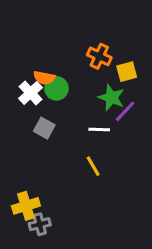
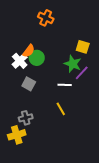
orange cross: (99, 56) -> (46, 18), moved
yellow square: (127, 72) -> (83, 47), turned 32
orange semicircle: (44, 78) -> (29, 51), turned -64
gray cross: (40, 224) -> (26, 118), moved

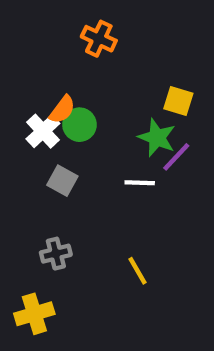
yellow line: (61, 109) -> (138, 271), moved
yellow cross: (17, 135) -> (34, 314), moved

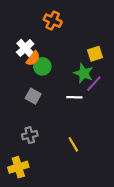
yellow square: (178, 101) -> (95, 54), turned -35
white cross: (43, 131) -> (25, 48), moved

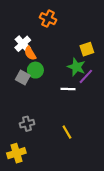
orange semicircle: (33, 58) -> (30, 53), turned 112
green circle: (42, 66) -> (35, 70), moved
gray square: (33, 96) -> (23, 77), moved

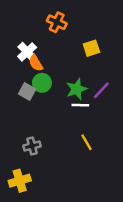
yellow square: (87, 49) -> (91, 48), moved
green star: (76, 67) -> (77, 89), moved, turned 30
yellow line: (67, 132) -> (87, 142), moved

